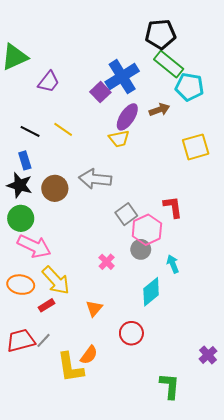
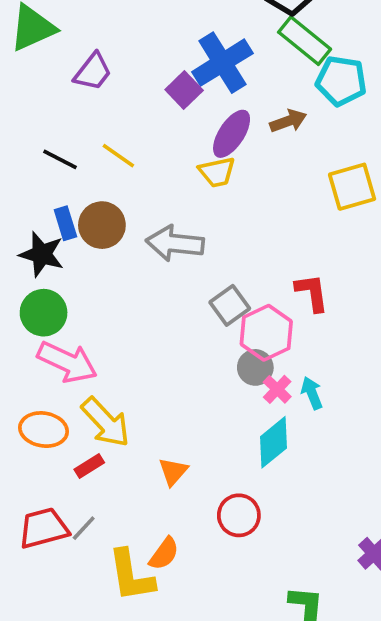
blue rectangle: (25, 160) -> (65, 223), moved
brown circle: (55, 188) -> (102, 225), moved
pink cross: (107, 262) -> (277, 389), moved

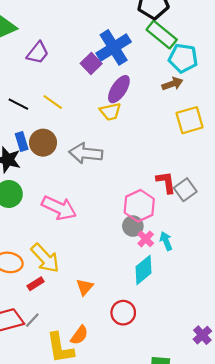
brown arrow: (288, 121) -> (172, 84), moved
gray square: (230, 305) -> (185, 190), moved
pink arrow: (67, 362) -> (59, 208), moved

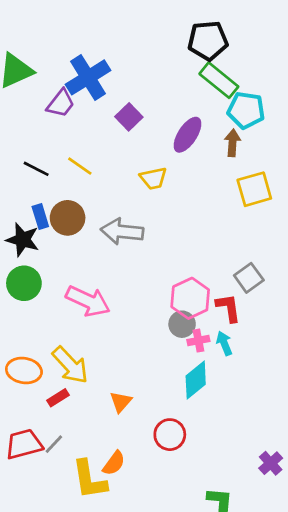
blue cross: (114, 47) -> (88, 77), moved
brown arrow: (172, 84) -> (232, 143), turned -66
purple ellipse: (119, 89) -> (187, 135), moved
red L-shape: (166, 182) -> (228, 308), moved
pink cross: (146, 239) -> (198, 341), turned 35

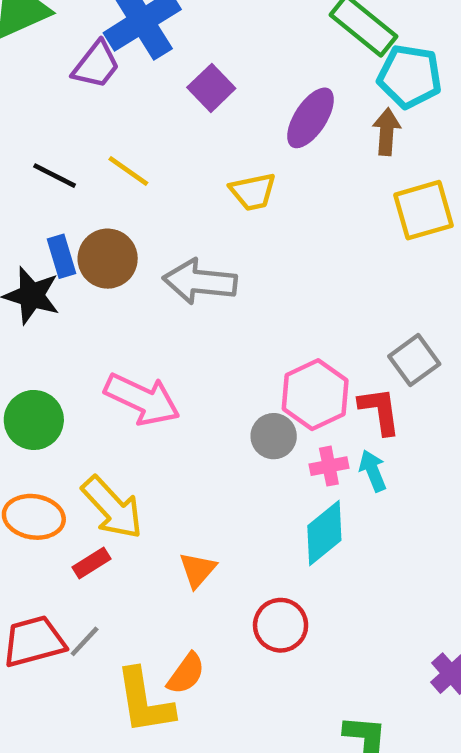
green circle: (24, 283) -> (34, 420), moved
gray circle: (182, 324) -> (274, 436), moved

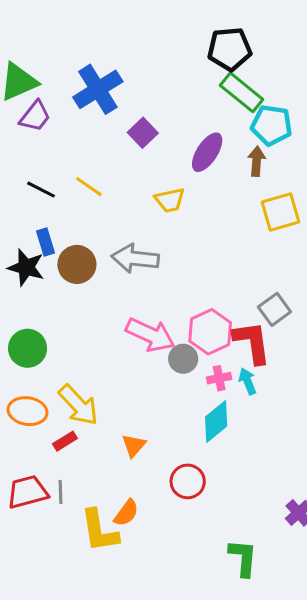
purple trapezoid: (96, 65) -> (35, 116), moved
brown circle: (108, 259) -> (77, 264), moved
pink arrow: (142, 399) -> (150, 335), moved
red L-shape: (380, 411) -> (252, 342), size x1.4
gray line: (85, 641) -> (60, 492), turned -45

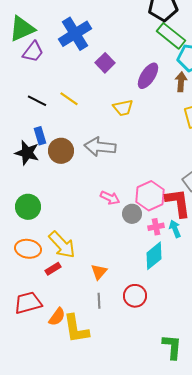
pink arrow: (150, 335) -> (110, 198), size x0.6
gray line: (60, 492) -> (99, 301), moved
orange semicircle: (126, 513) -> (57, 317), moved

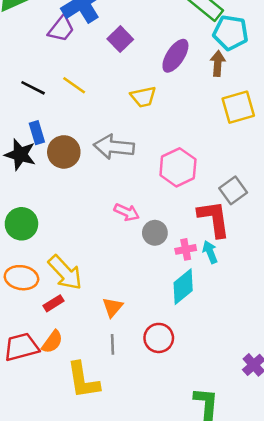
purple trapezoid: (33, 52) -> (61, 29), moved
pink hexagon: (150, 196) -> (178, 167), moved
orange semicircle: (57, 317) -> (52, 342), moved

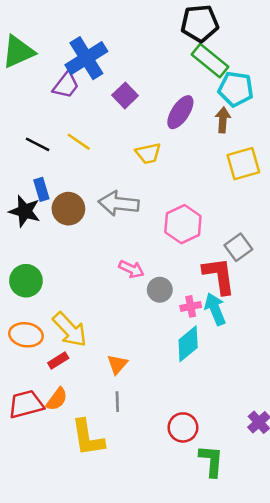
cyan arrow: (210, 252) -> (215, 309), size x1.4
red circle: (159, 338) -> (183, 427), moved

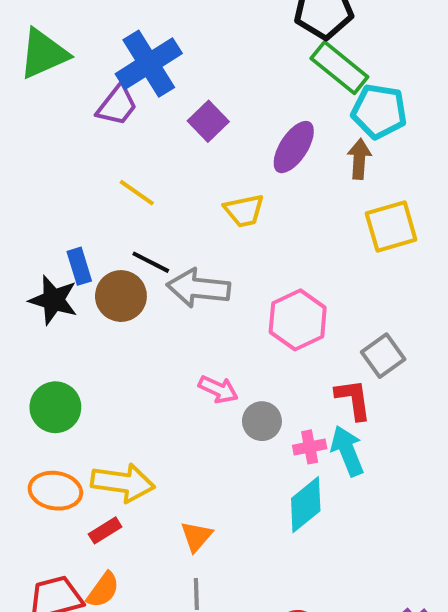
black line: (38, 144) -> (151, 262), moved
red L-shape: (219, 276) -> (353, 399), size x0.7
yellow arrow: (70, 330) -> (123, 483), turned -39

